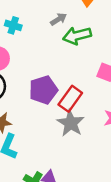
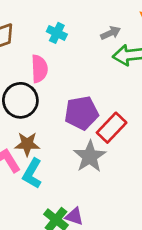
gray star: (71, 123) -> (90, 157), moved

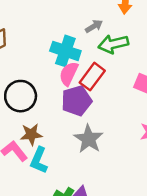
cyan cross: (57, 33) -> (65, 51), moved, size x1.6
pink semicircle: (39, 69) -> (69, 74), moved, turned -145
red rectangle: (112, 128) -> (92, 77), moved

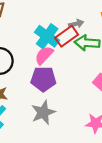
red rectangle: (92, 77) -> (67, 36), moved

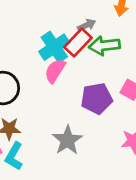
cyan cross: (47, 36) -> (54, 47), turned 30
purple pentagon: (43, 79) -> (97, 99), moved

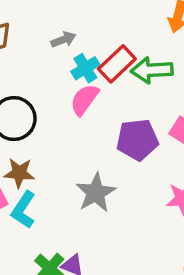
gray arrow: (87, 25) -> (63, 40), moved
cyan cross: (54, 47) -> (85, 68), size x0.7

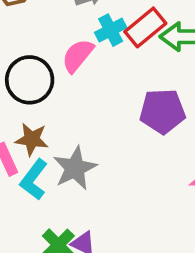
pink semicircle: (84, 100) -> (78, 56), moved
gray star: (96, 193) -> (75, 168), moved

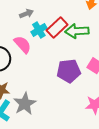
pink semicircle: (78, 56) -> (23, 45), turned 102

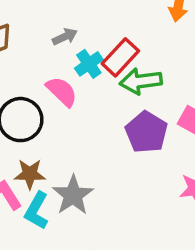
green arrow: (77, 31) -> (141, 81), moved
purple pentagon: (69, 71) -> (146, 132), turned -30

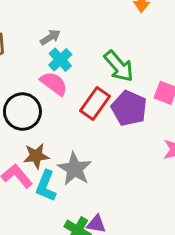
red rectangle: (120, 57) -> (95, 104), moved
cyan cross: (89, 64) -> (60, 60), moved
green arrow: (141, 81) -> (119, 66), turned -116

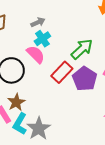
green arrow: (119, 66) -> (82, 49), turned -100
brown star: (36, 156) -> (16, 102), turned -30
gray star: (75, 169) -> (39, 128), moved

